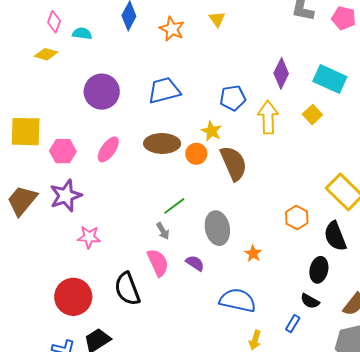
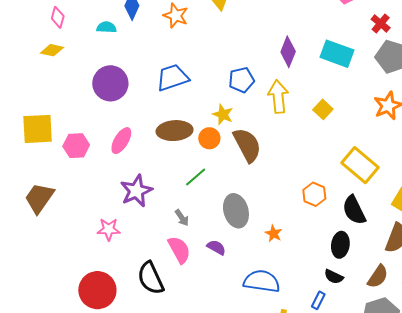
cyan semicircle: (82, 33) -> (106, 27), moved
yellow square: (312, 115) -> (323, 109), moved
purple star: (66, 196) -> (136, 191), moved
green line: (174, 206) -> (196, 177), moved

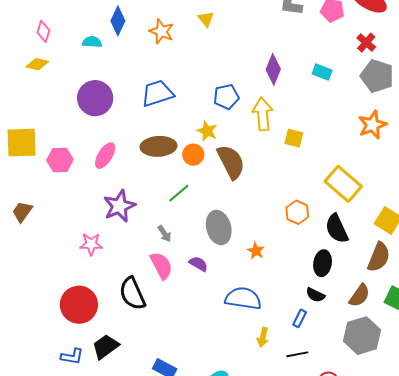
cyan rectangle: (337, 54) -> (322, 72), size x0.6
yellow square: (323, 109) -> (294, 138), moved, turned -30
brown trapezoid: (39, 198) -> (22, 212), size x0.7

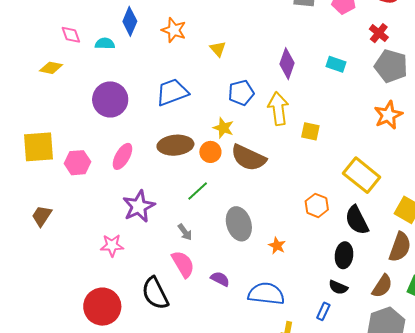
yellow triangle: (206, 19) -> (218, 49), moved
pink diamond: (43, 31) -> (71, 35), moved, turned -35
brown semicircle: (231, 162) -> (248, 158), turned 144
purple semicircle: (198, 264) -> (220, 279), moved

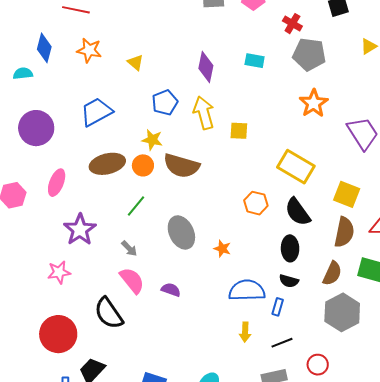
blue semicircle: (266, 294) -> (247, 290), moved

